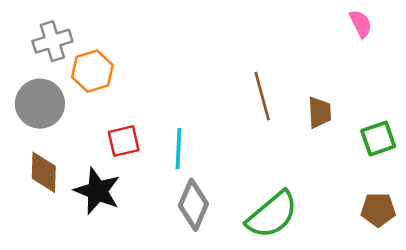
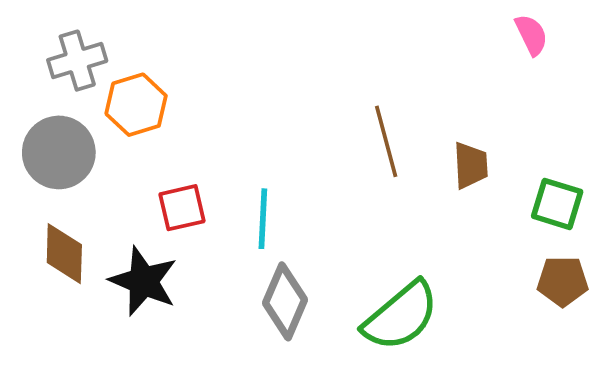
green square: (378, 139) -> (557, 204), turned 36
brown pentagon: (378, 210) -> (563, 281), moved

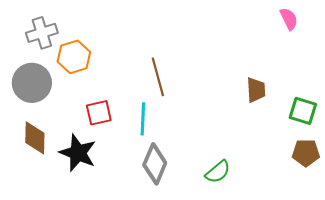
brown line: (386, 141) -> (158, 77), moved
green semicircle: (401, 316) -> (218, 172), size x0.6

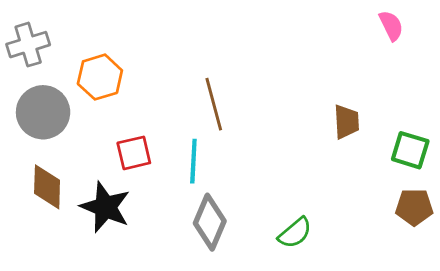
gray cross: (42, 33) -> (28, 45), moved

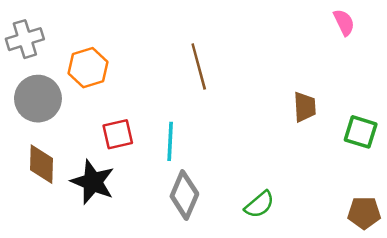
brown line: (214, 104) -> (199, 66), moved
brown pentagon: (414, 207) -> (364, 213), moved

